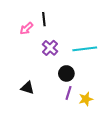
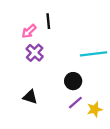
purple cross: (50, 48) -> (35, 53), moved
purple line: (68, 93) -> (75, 103), turned 32

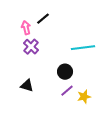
black line: (48, 21) -> (43, 19), turned 56
pink arrow: (29, 31) -> (26, 28), turned 120

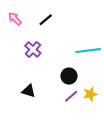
pink arrow: (26, 28) -> (15, 19), moved, turned -32
yellow star: (84, 97) -> (90, 94), moved

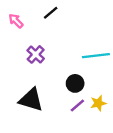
black line: (46, 20) -> (51, 13), moved
black triangle: (29, 91) -> (31, 100), size x1.6

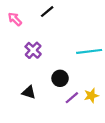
black circle: (75, 83) -> (60, 78), moved
black triangle: (31, 100) -> (29, 92), size x0.6

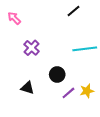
black line: (47, 12) -> (74, 11), moved

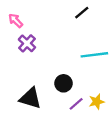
purple cross: (32, 48) -> (27, 43), moved
black triangle: (27, 88) -> (30, 98), size x1.5

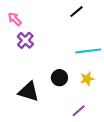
yellow star: (97, 102) -> (87, 79), moved
purple line: (76, 104) -> (79, 111), moved

